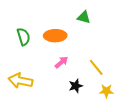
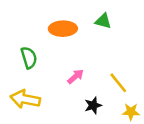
orange ellipse: (55, 36) -> (63, 29), moved
green semicircle: (23, 37) -> (29, 58), moved

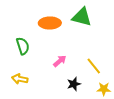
green triangle: (103, 21) -> (82, 17), size x1.5
yellow arrow: (25, 99) -> (20, 79), size x0.7

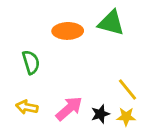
pink arrow: (60, 61) -> (69, 108), moved, size x1.5
yellow star: (104, 89) -> (126, 117), moved

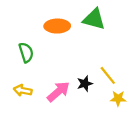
black star: (100, 114) -> (85, 84), moved
yellow star: (126, 117) -> (118, 98), moved

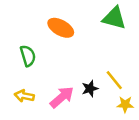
green triangle: (94, 19) -> (114, 18), moved
orange ellipse: (57, 26) -> (61, 28), turned 30

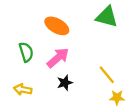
black star: (90, 89) -> (65, 83), moved
pink arrow: (62, 97) -> (58, 58), moved

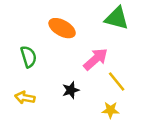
pink arrow: (58, 58) -> (96, 59), moved
yellow star: (117, 97) -> (110, 110), moved

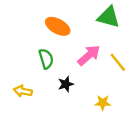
green semicircle: (29, 57) -> (46, 59), moved
yellow line: (117, 81) -> (118, 62), moved

